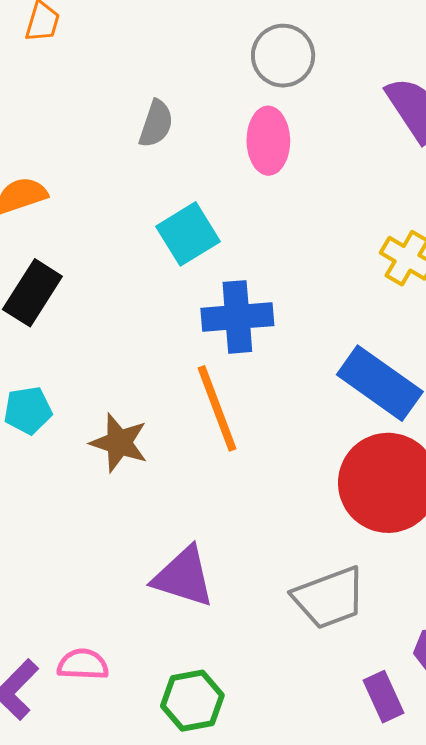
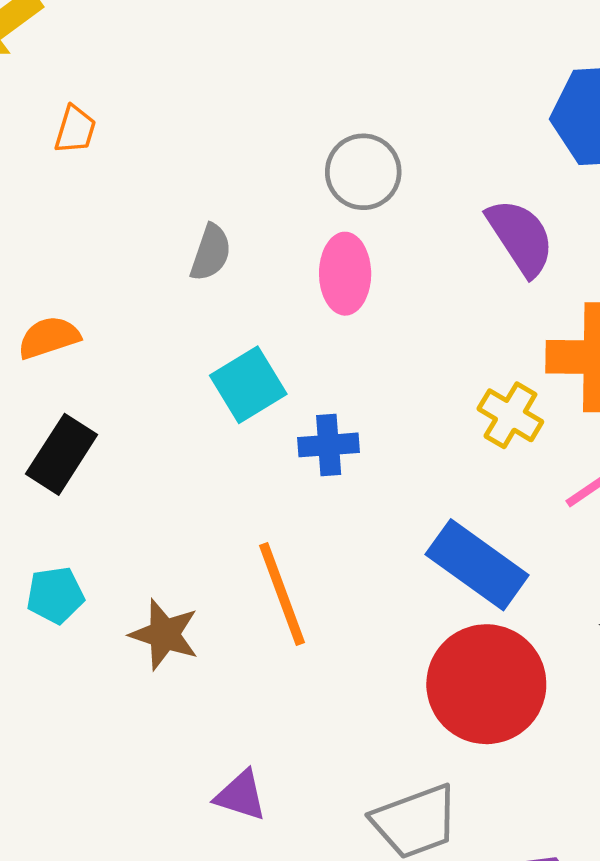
blue cross: (237, 317) -> (329, 445), moved, size x0.7
purple triangle: (184, 577) -> (241, 796), size x0.7

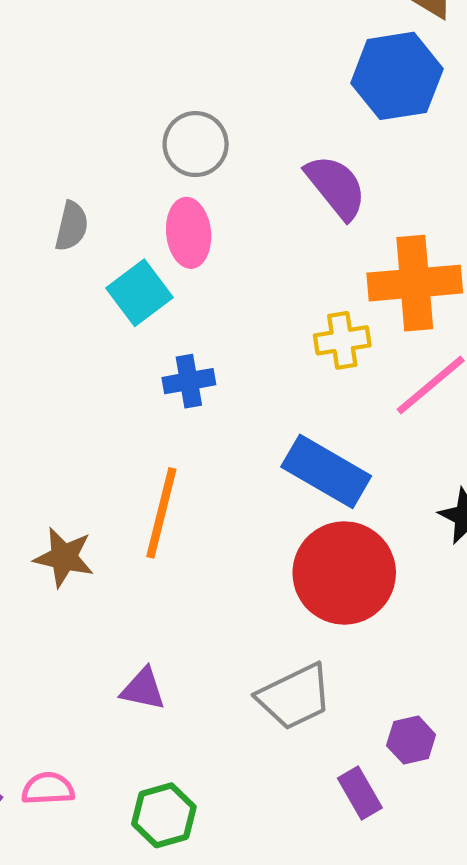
cyan square: (248, 385) -> (139, 293), moved
yellow cross: (510, 415) -> (342, 340), turned -34
orange line: (282, 594) -> (161, 513), turned 40

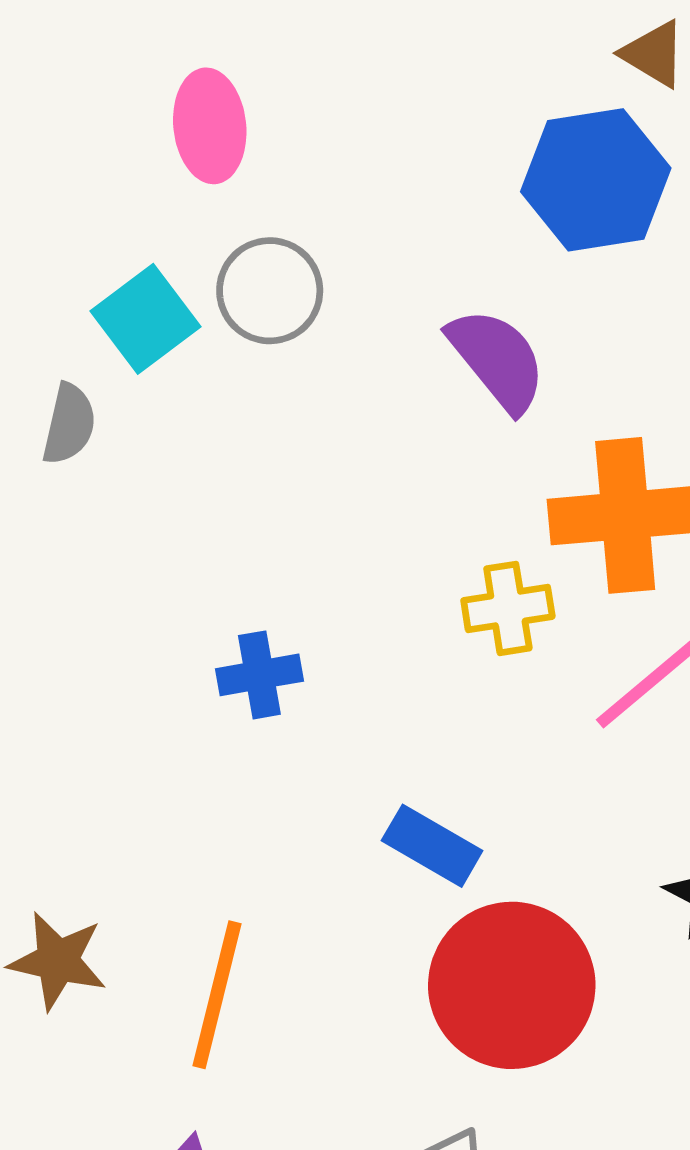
pink ellipse: (189, 233) -> (210, 126), moved
cyan square: (139, 293) -> (146, 319), moved
blue rectangle: (326, 471) -> (432, 846), moved, size x0.7
orange line: (161, 513) -> (217, 995), moved

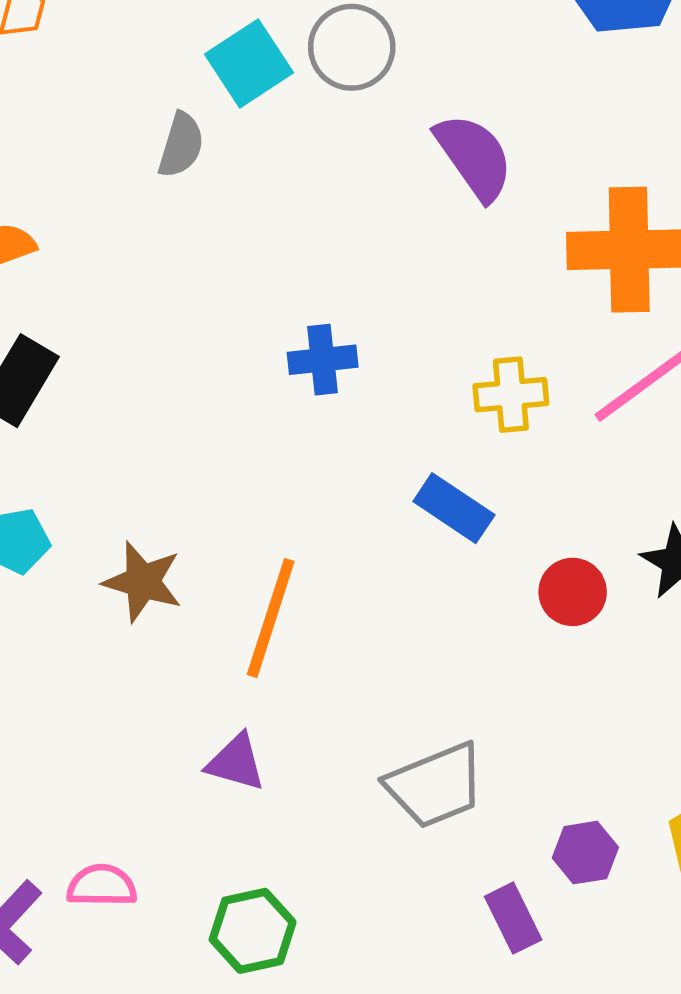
purple semicircle: (497, 360) -> (474, 157), moved
yellow cross: (508, 608) -> (511, 395), moved
red circle: (512, 985) -> (573, 592), moved, size x0.5

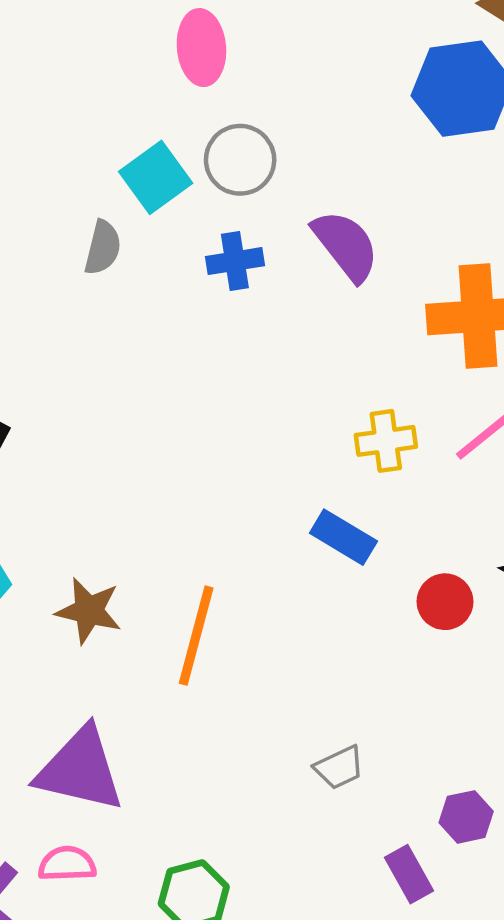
blue cross: (323, 360) -> (235, 261), moved
purple triangle: (236, 762) -> (80, 770), moved, size x1.8
gray trapezoid: (435, 785) -> (339, 767), size x0.6

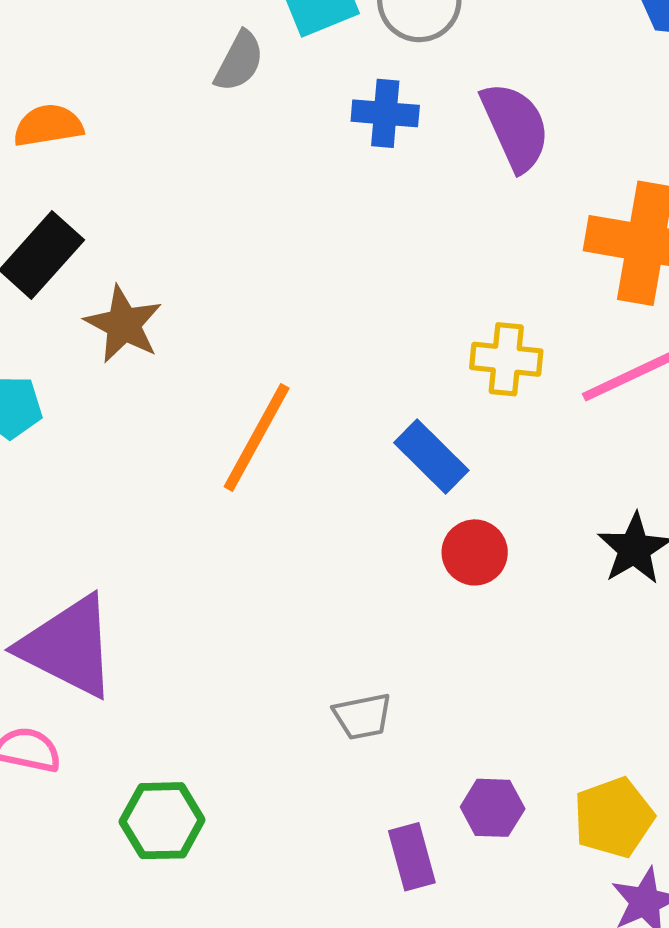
red circle: (445, 602) -> (475, 552), moved
brown star: (89, 611) -> (124, 324), moved
orange line: (196, 636) -> (257, 437), moved

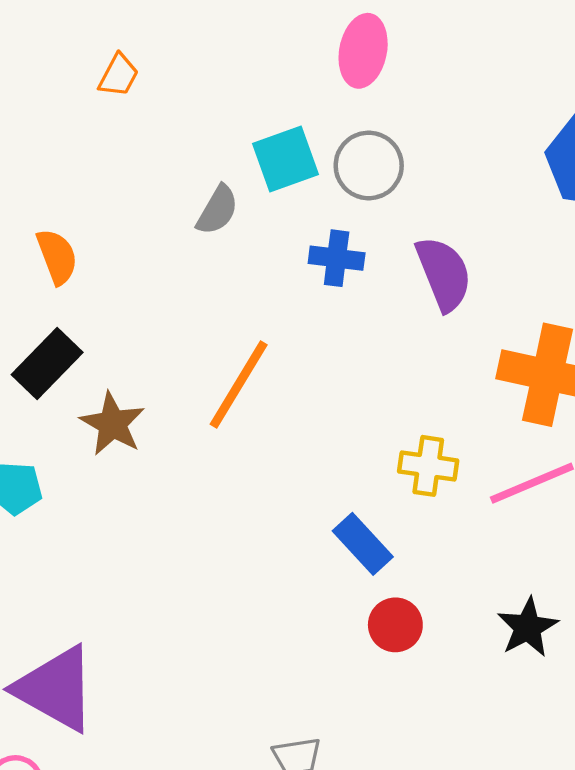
orange semicircle: (48, 126) -> (57, 257), turned 76
orange line: (257, 437) -> (239, 384), moved

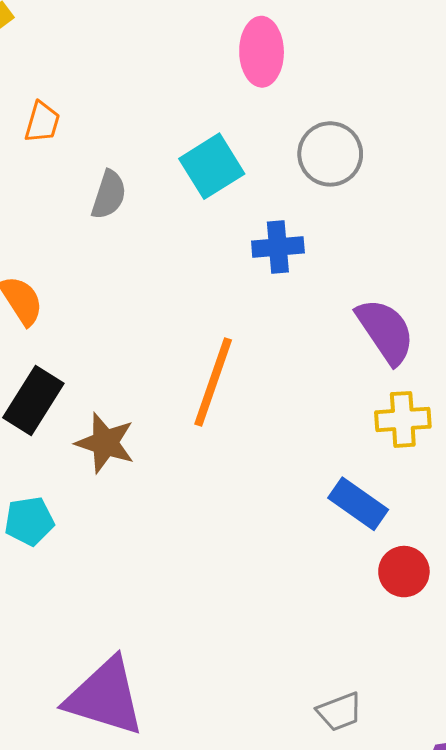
gray circle: (369, 165) -> (330, 154), moved
gray semicircle: (217, 210) -> (109, 195), moved
purple semicircle: (444, 274) -> (385, 331), moved

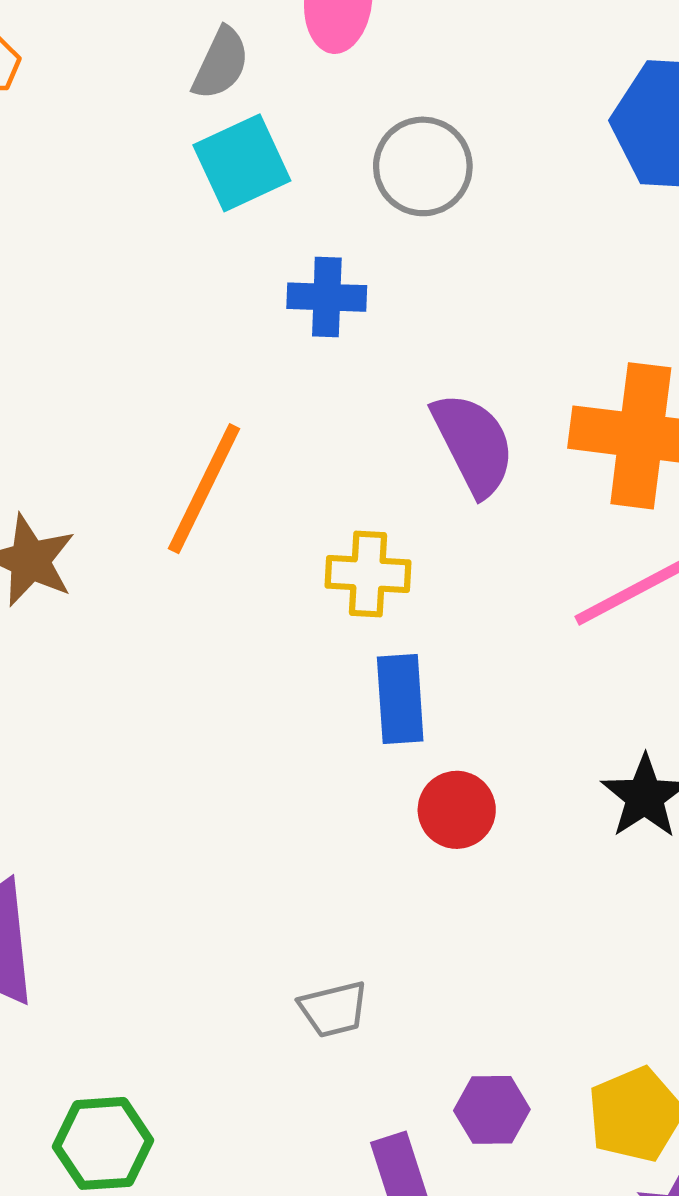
gray semicircle: (109, 195) -> (221, 63), moved
yellow cross: (403, 419) -> (368, 574), moved
blue rectangle: (358, 504) -> (400, 699), turned 44

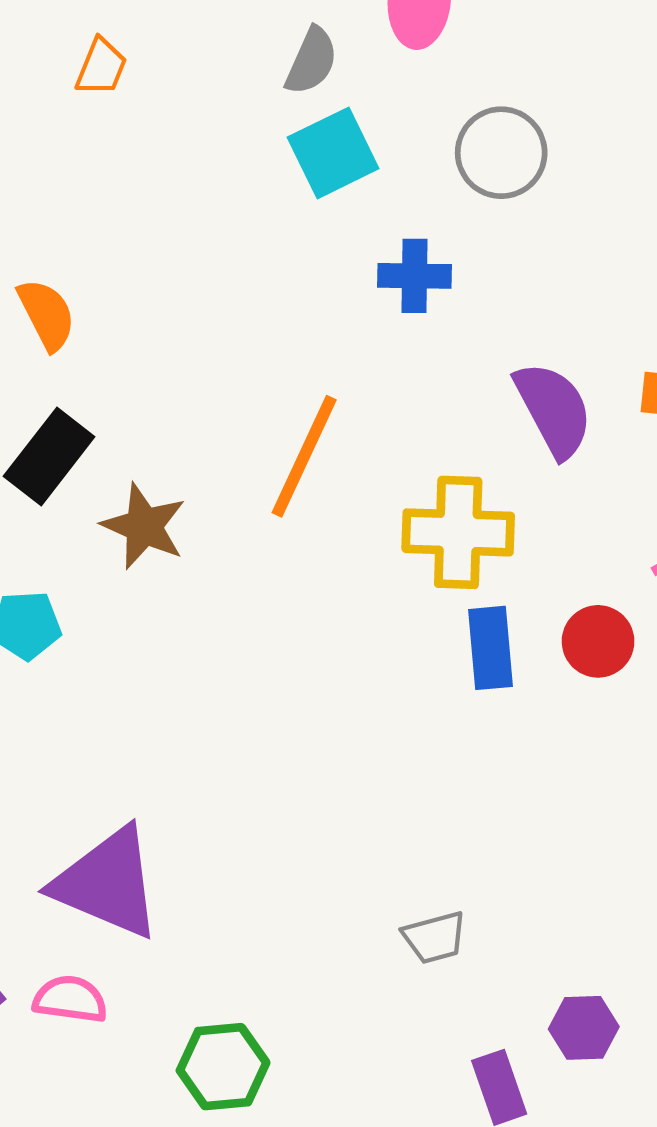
yellow cross: (368, 574) -> (458, 532), size x1.4
red circle: (457, 810) -> (598, 641), moved

